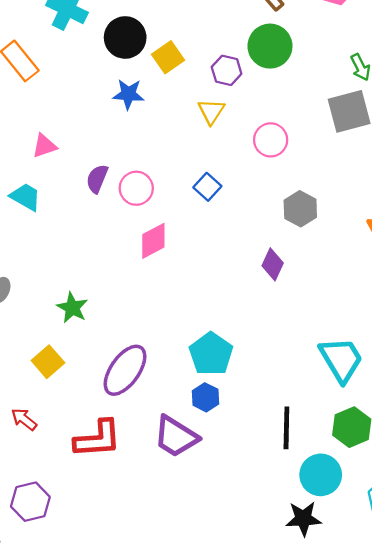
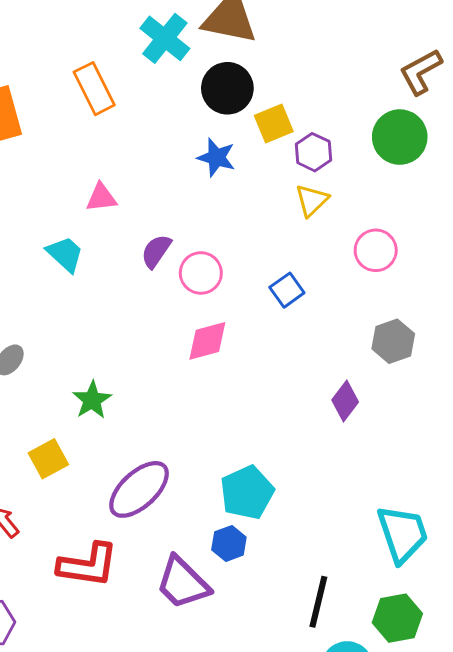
purple hexagon: (227, 70) -> (313, 152), moved

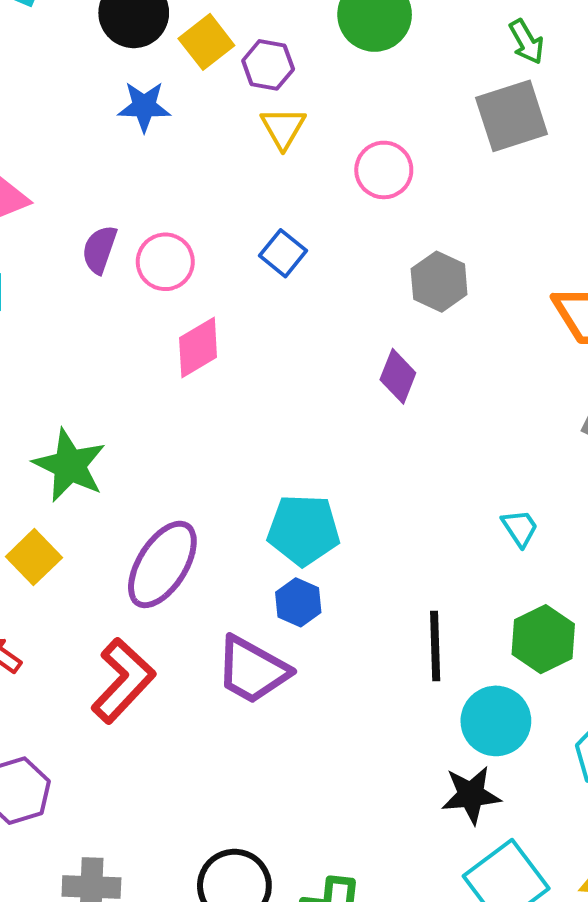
green star: (92, 400) -> (70, 465), size x1.4
cyan pentagon: (247, 493) -> (303, 530), turned -30
cyan trapezoid: (402, 534) -> (520, 528), size x0.5
red L-shape: (88, 565) -> (123, 681), turned -40

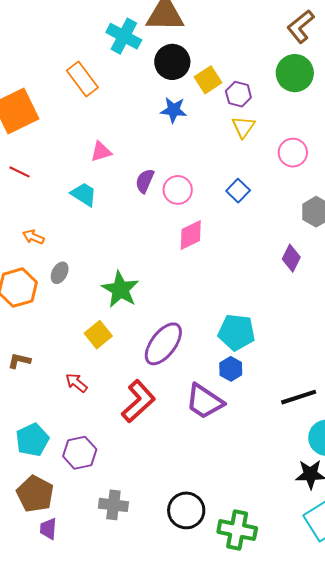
black line: (435, 646) -> (299, 397), turned 69

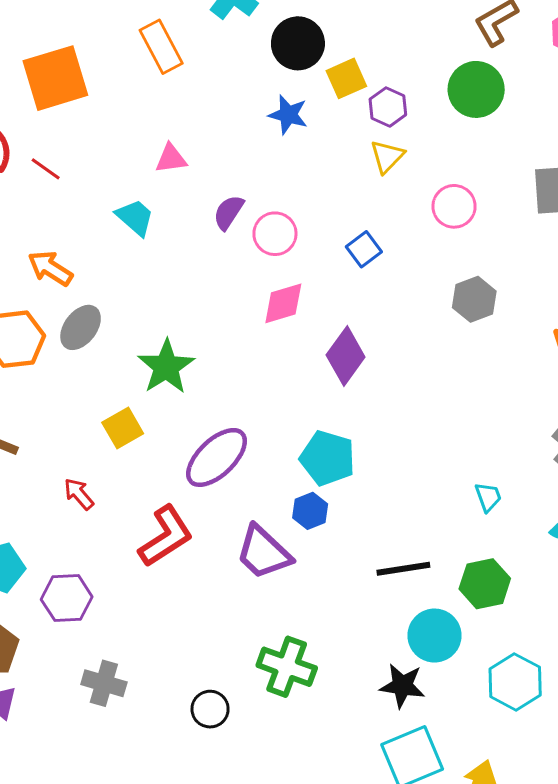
orange arrow: (33, 237) -> (50, 268), size x1.4
purple diamond: (291, 258) -> (346, 356), moved, size x1.4
gray ellipse: (60, 273) -> (81, 327), size x1.4
black circle: (186, 510) -> (210, 709), size x0.7
green cross: (237, 530) -> (287, 667), moved

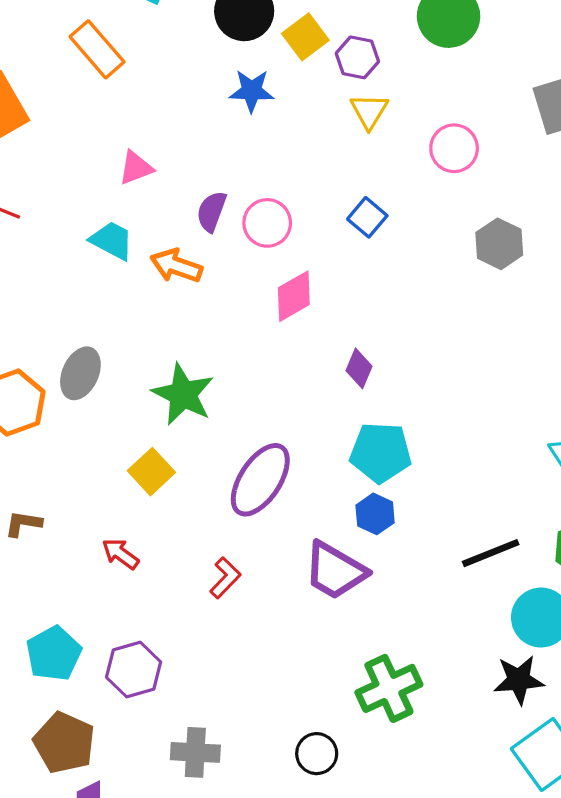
orange arrow: (50, 268) -> (176, 266), moved
purple diamond: (346, 356) -> (359, 368), moved, size x0.6
red L-shape: (166, 536) -> (225, 578), size x0.6
green cross: (287, 667) -> (389, 688), turned -32

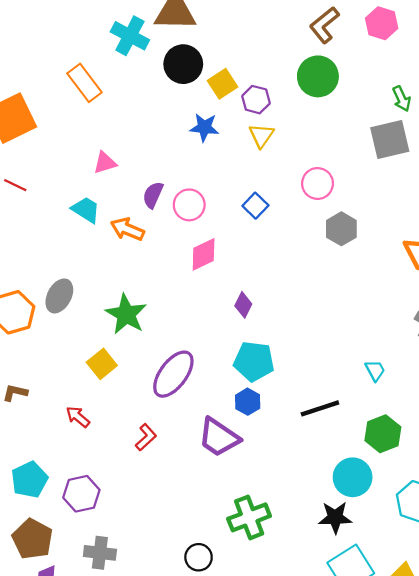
blue star: (252, 91) -> (204, 127), moved
pink circle: (454, 148) -> (318, 184), moved
black line: (491, 553) -> (320, 408), moved
gray cross: (195, 752) -> (100, 553), moved

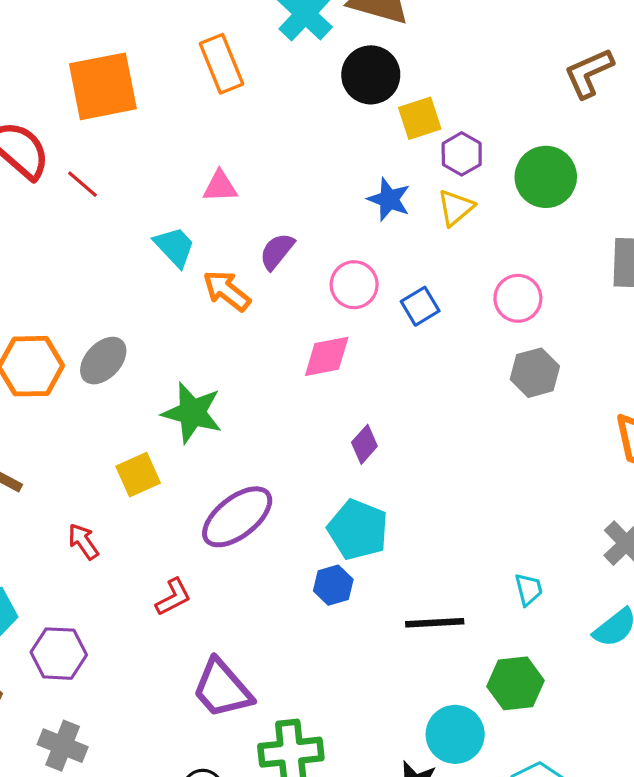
green circle: (318, 76) -> (546, 177), moved
blue star: (204, 127) -> (389, 199), moved
pink circle: (189, 205) -> (354, 285), moved
green star: (126, 314) -> (192, 413), turned -30
purple trapezoid: (219, 437) -> (222, 689), moved

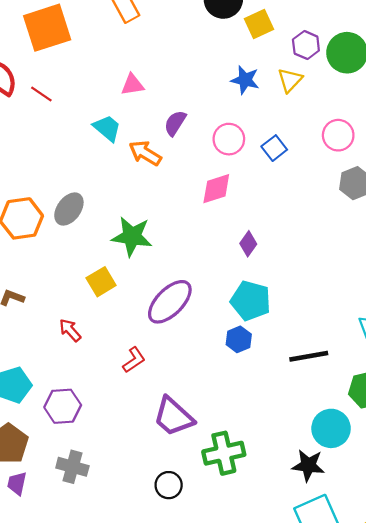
purple hexagon: (462, 154) -> (306, 45), moved

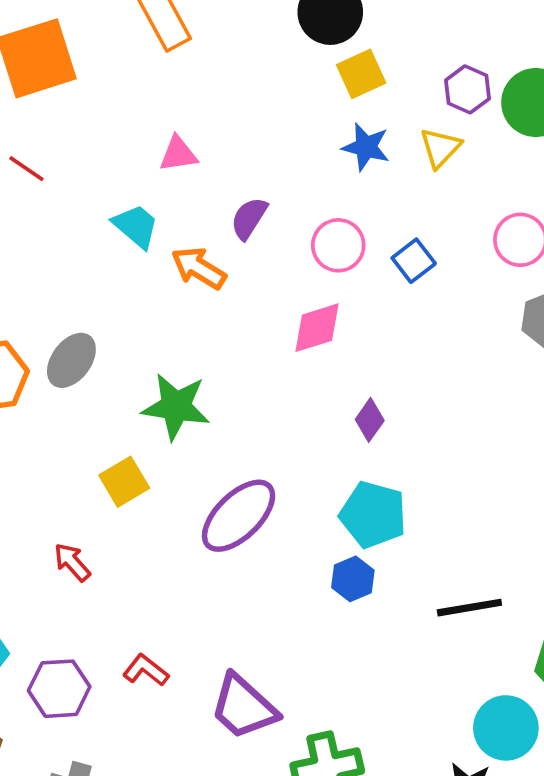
yellow square: (259, 24) -> (361, 74), moved
red L-shape: (134, 360) -> (146, 670), moved, turned -108

